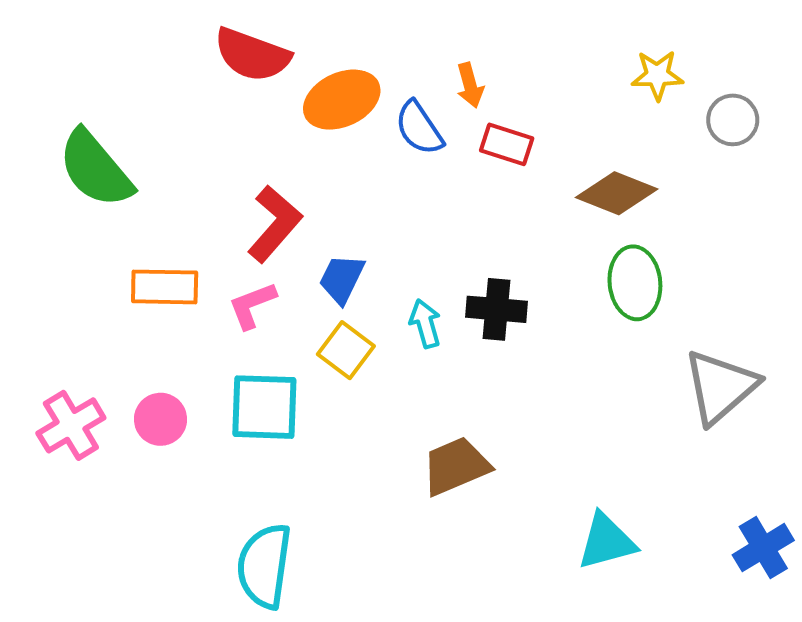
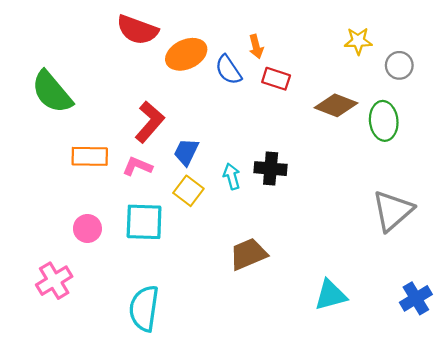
green ellipse: (635, 283) -> (384, 121), moved
pink L-shape: (252, 305) -> (137, 166), turned 44
pink cross: (71, 425) -> (54, 281), moved

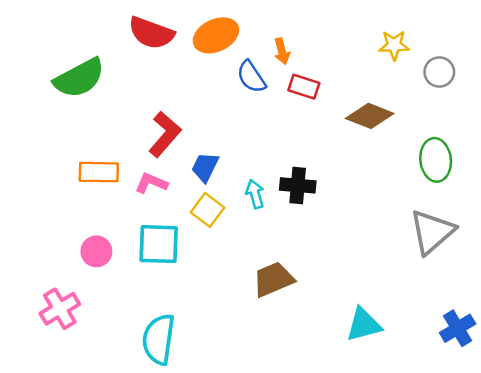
orange ellipse: (186, 54) -> (216, 35), moved
green semicircle: (52, 92) -> (79, 78), moved, turned -78
green ellipse: (384, 121) -> (436, 160), moved

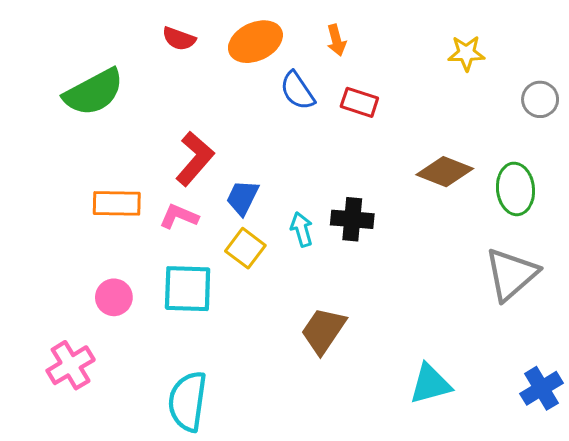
red semicircle: (151, 33) -> (179, 39), size x0.6
orange arrow: (282, 51) -> (336, 40), moved
gray circle: (439, 72) -> (540, 99), moved
brown diamond: (370, 116) -> (445, 172), moved
brown trapezoid: (273, 279) -> (323, 331), turned -33

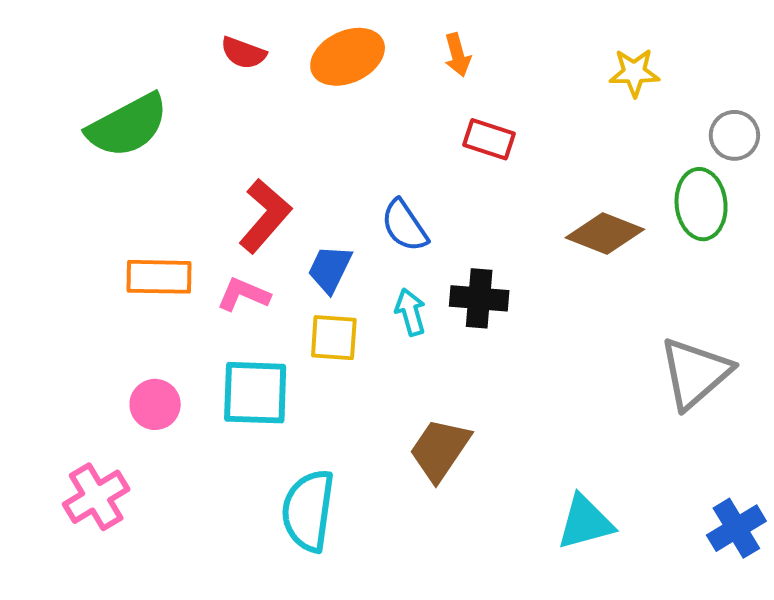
blue semicircle: (297, 91) -> (404, 226), moved
green ellipse: (515, 189) -> (701, 204), moved
yellow square: (245, 248) -> (334, 338), turned -33
cyan semicircle: (188, 401) -> (308, 510), moved

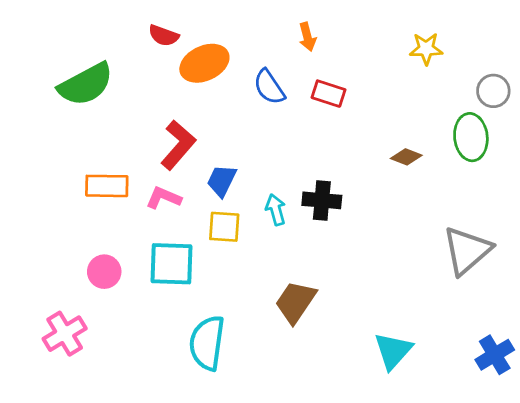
orange ellipse: (348, 57) -> (204, 63), moved
blue semicircle: (404, 226) -> (269, 87), moved
brown diamond: (605, 234) -> (406, 157), size x0.6
cyan triangle: (585, 522) -> (393, 351), turned -33

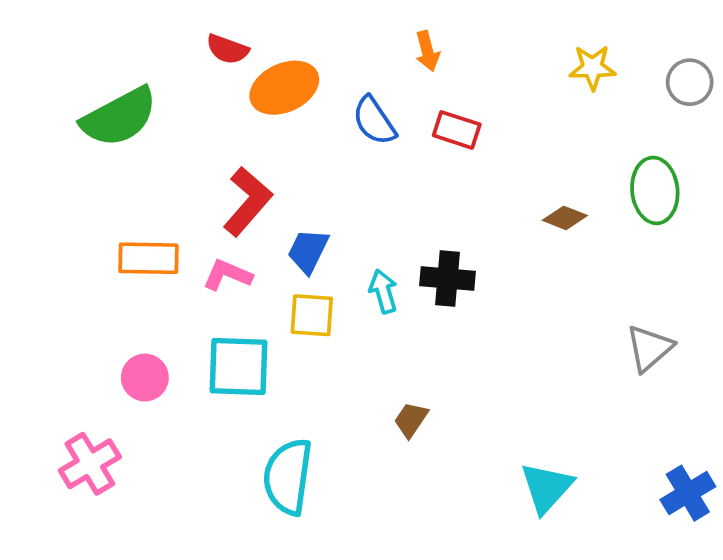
gray circle: (493, 91) -> (690, 82), moved
gray triangle: (467, 251) -> (649, 348), size x0.7
brown trapezoid: (295, 302) -> (411, 420), size x0.6

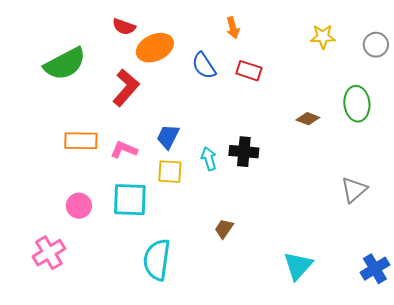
red L-shape: (248, 201) -> (126, 88), moved

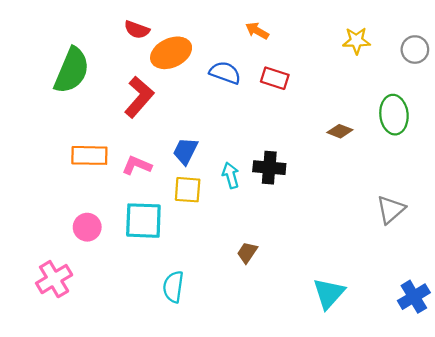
orange arrow: (233, 28) -> (257, 31), turned 135
green semicircle: (65, 64) -> (72, 70), turned -39
blue semicircle: (204, 66) -> (225, 73), turned 144
cyan semicircle: (157, 260) -> (173, 287), size x0.7

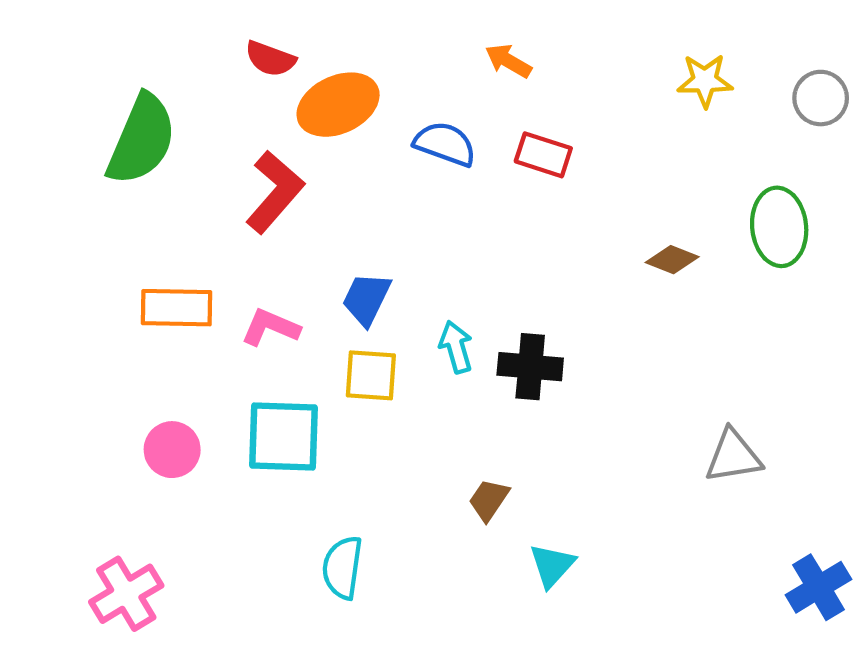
black cross: (269, 168) -> (530, 367), moved
gray triangle: (391, 210) -> (733, 456), moved, turned 32
pink cross: (54, 279) -> (126, 594), moved
cyan triangle: (329, 293) -> (552, 565), moved, size x0.7

